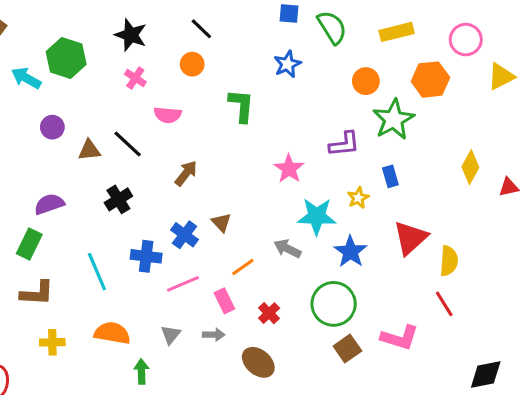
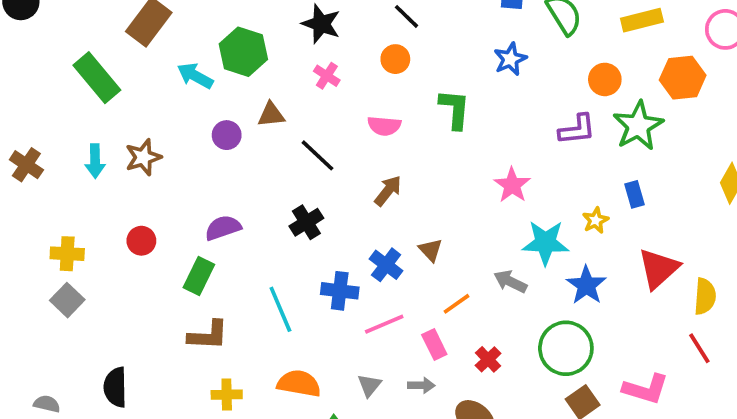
pink semicircle: (168, 115) -> (384, 126), moved
purple L-shape: (344, 144) -> (577, 130), moved
brown triangle: (89, 150) -> (271, 115), moved

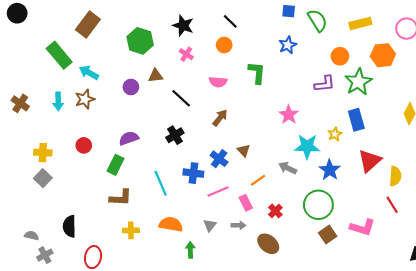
cyan arrow: (195, 76) -> (89, 73), moved
blue rectangle: (634, 194) -> (356, 120), size x1.5

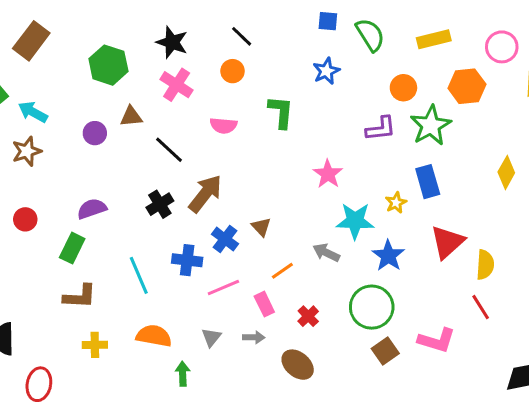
pink cross: (186, 54) -> (177, 85), size x1.5
brown arrow: (220, 118) -> (205, 194), moved, size x1.5

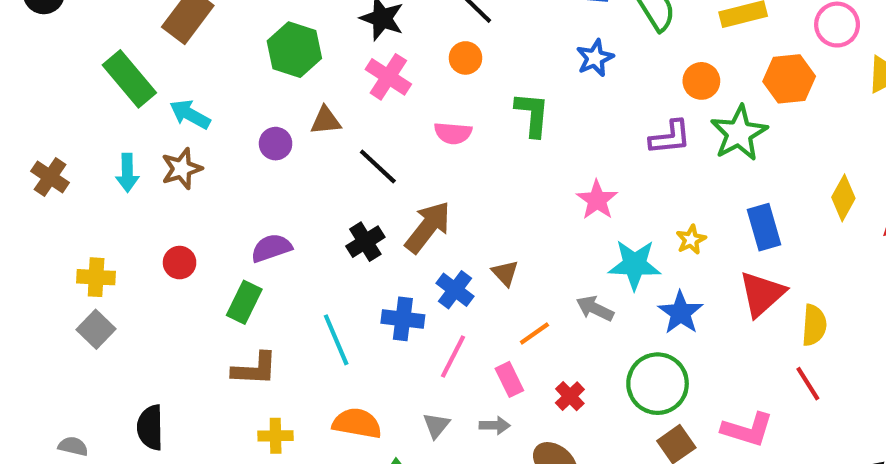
blue rectangle: (428, 182) -> (764, 227), moved
pink line: (223, 287) -> (453, 356), turned -40

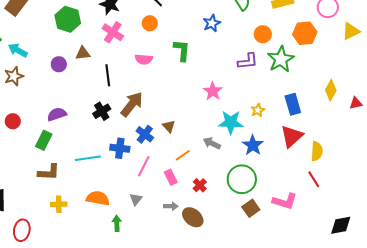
black line: (378, 167) -> (108, 75), turned 40
cyan line: (336, 340) -> (88, 158), turned -75
gray arrow: (495, 425) -> (171, 206), moved

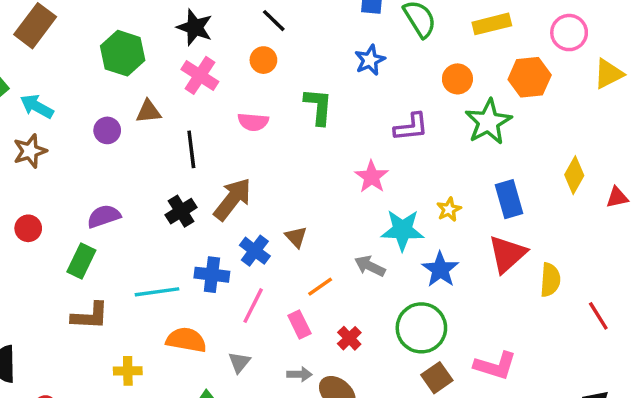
purple L-shape: (248, 61) -> (411, 127), moved
red line: (314, 179) -> (598, 316), moved
orange semicircle: (98, 198) -> (186, 340), moved
yellow cross: (59, 204) -> (128, 371), moved

